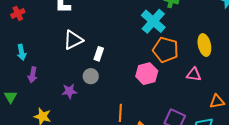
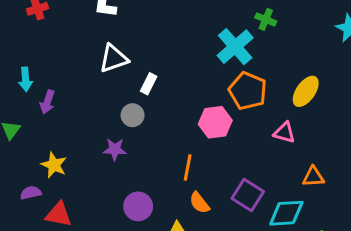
yellow ellipse: (204, 45) -> (306, 91), turned 40
cyan arrow: (22, 52) -> (26, 79), moved
purple star: (69, 91) -> (115, 149), moved
orange line: (120, 113) -> (188, 168), moved

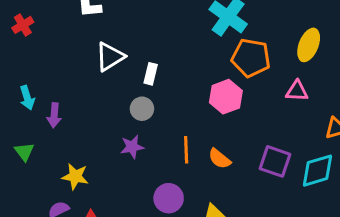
orange line: (188, 168) -> (186, 150), moved
orange semicircle: (199, 203) -> (219, 159), moved

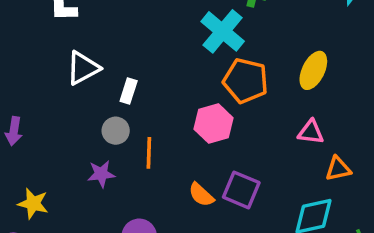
pink triangle: (297, 91) -> (311, 132), moved
orange line: (186, 150) -> (149, 153), moved
purple square: (275, 161) -> (241, 190), moved

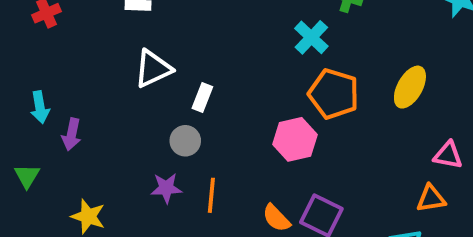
cyan cross: (223, 31) -> (311, 37), size x0.7
pink triangle: (311, 132) -> (448, 155), moved
orange line: (149, 153) -> (211, 195), moved

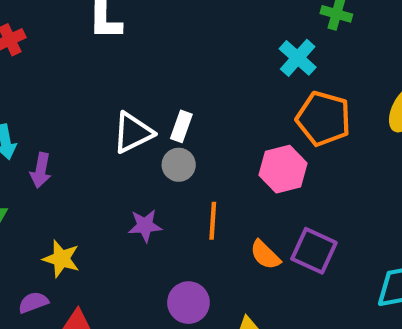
white triangle: (153, 69) -> (133, 133), moved
gray circle: (185, 141) -> (179, 165), moved
orange line: (211, 195) -> (213, 221), moved

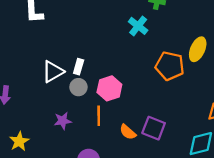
orange pentagon: (324, 119) -> (170, 66), moved
pink hexagon: (283, 169) -> (109, 88), moved
yellow star: (61, 259) -> (19, 141), turned 30

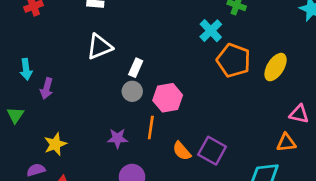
orange pentagon: (170, 66) -> (234, 60), moved
white triangle: (53, 72) -> (99, 47), moved
purple star: (63, 121) -> (117, 138), moved

